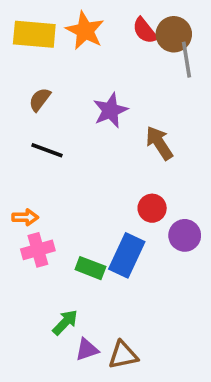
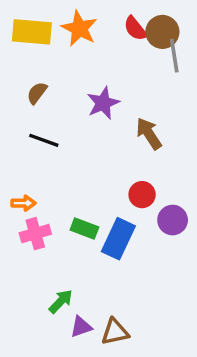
green rectangle: (90, 268) -> (84, 228), moved

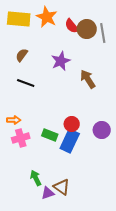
red semicircle: (135, 29) -> (72, 26), moved
brown circle: (162, 32) -> (87, 29), moved
red circle: (142, 195) -> (72, 124), moved
green arrow: (61, 301) -> (36, 178), turned -70
brown triangle: (115, 332) -> (62, 187), moved, turned 48

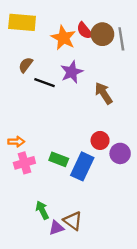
orange star: (47, 17) -> (63, 38), moved
black line: (26, 83) -> (45, 83), moved
red circle: (72, 124) -> (100, 140), moved

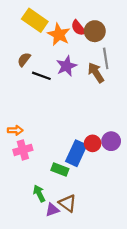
yellow rectangle: (22, 22) -> (35, 20), moved, turned 30
gray line: (121, 39) -> (106, 58), moved
brown arrow: (104, 93) -> (96, 73), moved
red circle: (100, 140) -> (93, 143), moved
green rectangle: (59, 159) -> (60, 170), moved

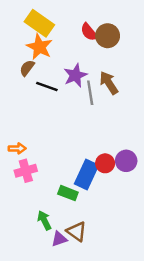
orange star: (59, 34) -> (39, 47), moved
gray line: (106, 58) -> (90, 93), moved

